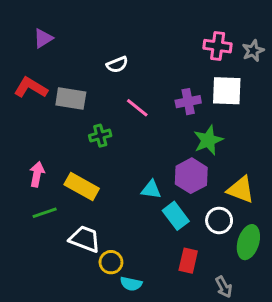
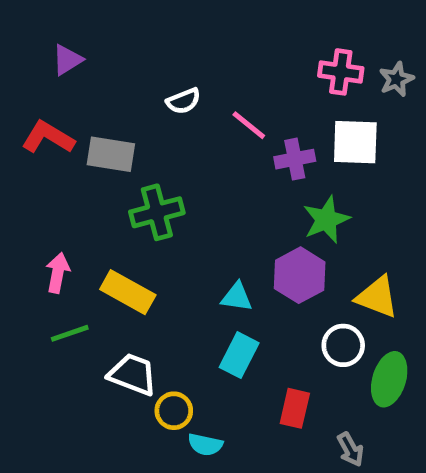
pink line: (137, 108) -> (249, 125), moved
green cross: (100, 136) -> (157, 212), size x1.5
cyan rectangle: (176, 216) -> (239, 355), moved, turned 64

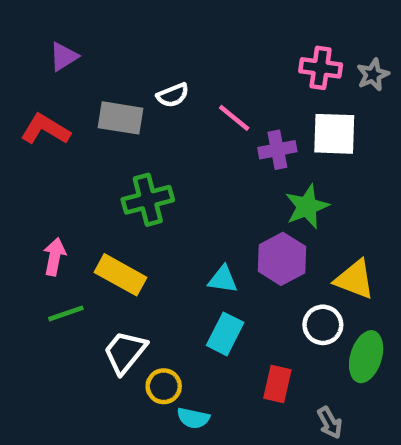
gray rectangle: (111, 154) -> (120, 118), moved
white trapezoid: (133, 374) -> (125, 352), turned -72

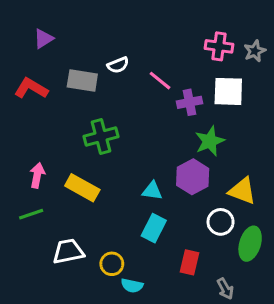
green line: (66, 313) -> (31, 214), moved
white trapezoid: (125, 352) -> (68, 251), moved, turned 40

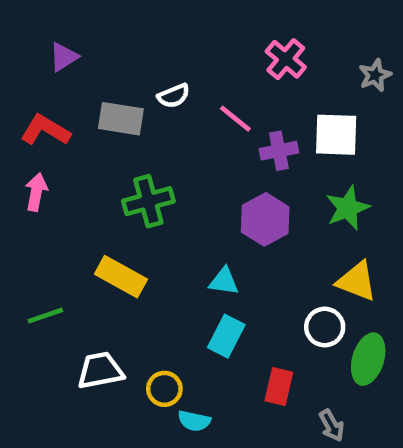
pink cross: (219, 46) -> (286, 59), moved, turned 32
green star: (210, 141) -> (348, 208), moved
pink arrow: (37, 175) -> (36, 192), moved
purple hexagon: (193, 177) -> (265, 219), moved

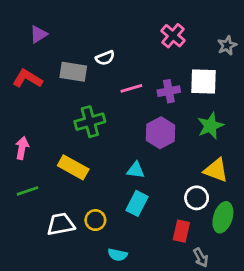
pink line: (235, 119) -> (131, 88), moved, turned -55
pink arrow: (36, 192) -> (22, 148), moved
red rectangle: (279, 387) -> (181, 231), moved
yellow circle: (164, 389) -> (95, 220), moved

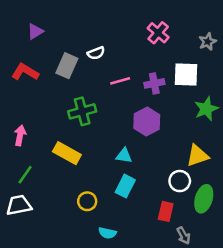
gray rectangle: (73, 72) -> (67, 66), turned -75
green star: (210, 126) -> (206, 109), moved
yellow triangle: (216, 170) -> (197, 156), turned -40
green line: (27, 191) -> (25, 175), turned -36
white trapezoid: (61, 224) -> (19, 205), moved

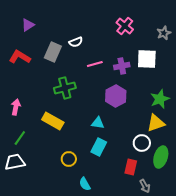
green star: (206, 109) -> (160, 99), moved
cyan semicircle: (107, 233) -> (85, 184), turned 48

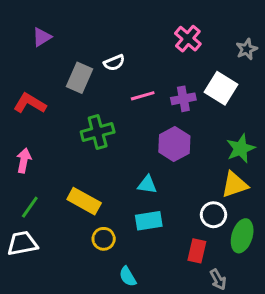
red L-shape: (20, 57) -> (30, 103), moved
white square: (147, 59) -> (221, 88), turned 30
yellow rectangle: (53, 121) -> (84, 201), moved
cyan rectangle: (99, 147) -> (149, 221), turned 54

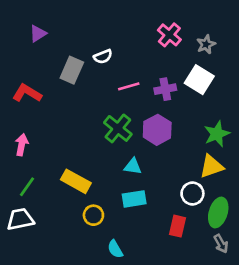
gray star: (247, 49) -> (206, 44), moved
green cross: (98, 132) -> (118, 128), moved, turned -36
gray arrow: (218, 279) -> (221, 244), moved

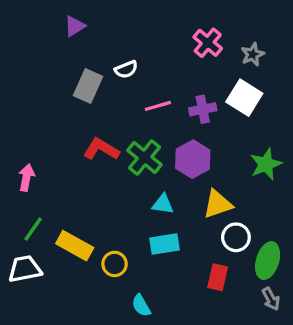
purple triangle: (38, 34) -> (75, 26), moved
red L-shape: (27, 93) -> (101, 149), moved
yellow triangle: (211, 166) -> (218, 204), moved
yellow rectangle: (76, 181) -> (75, 246), moved

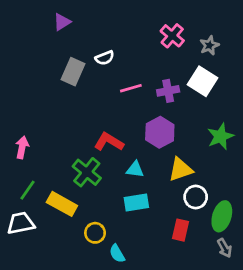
red L-shape: (101, 149) -> (109, 142), moved
green cross: (145, 158) -> (87, 172), moved
yellow circle: (115, 264) -> (95, 233), moved

